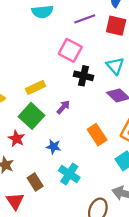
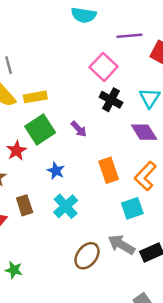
yellow rectangle: (35, 87) -> (35, 97), moved
purple arrow: (63, 107) -> (79, 129), turned 80

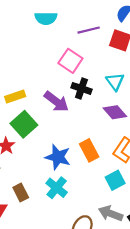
purple arrow: (79, 129) -> (56, 102), moved, size x1.6
blue star: (56, 171) -> (58, 157), moved, size x1.6

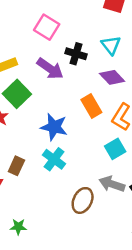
pink square: (70, 61) -> (47, 27), moved
orange rectangle: (89, 150) -> (91, 106), moved
brown rectangle: (21, 193) -> (16, 166), turned 54

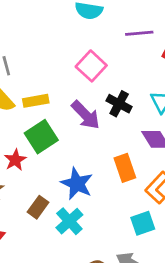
brown rectangle: (16, 166) -> (38, 207), moved

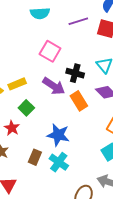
green square: (41, 137) -> (26, 108), size x0.7
orange rectangle: (125, 168) -> (79, 101), moved

